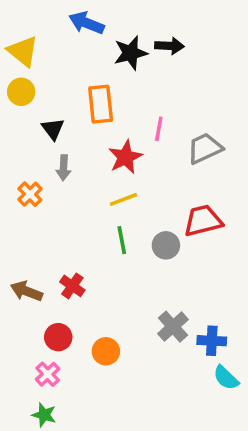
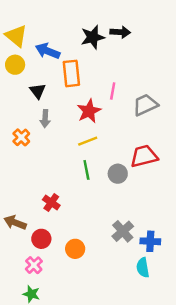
blue arrow: (86, 23) -> (48, 51), moved
brown arrow: (26, 291) -> (15, 223), moved
cyan semicircle: (226, 378) -> (143, 268), moved, turned 36

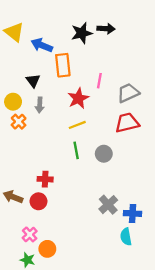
yellow circle: (15, 65) -> (13, 102), moved
red trapezoid: (144, 156) -> (127, 123), moved
red cross: (51, 202) -> (45, 179), turned -32
red circle: (41, 239) -> (38, 201), moved
orange circle: (75, 249) -> (47, 249), moved

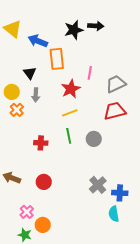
red cross: (45, 179) -> (41, 143), moved
red circle: (38, 201) -> (44, 182), moved

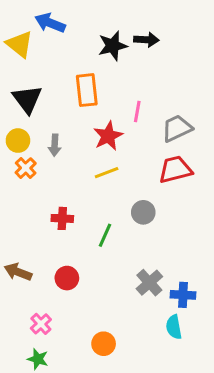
blue arrow: (38, 41) -> (50, 23), moved
black triangle: (30, 73) -> (27, 99), moved, size x1.5
green line: (69, 136) -> (105, 235), moved, turned 35
orange circle: (43, 225) -> (104, 344), moved

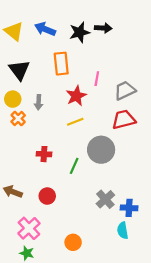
blue arrow: (50, 23) -> (45, 29), moved
gray circle: (143, 212) -> (101, 150), size x1.6
pink cross: (41, 324) -> (29, 228), size x1.5

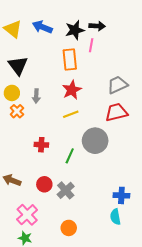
orange rectangle: (61, 64) -> (70, 59), moved
pink line: (97, 79) -> (91, 45), moved
gray cross: (105, 199) -> (66, 190), moved

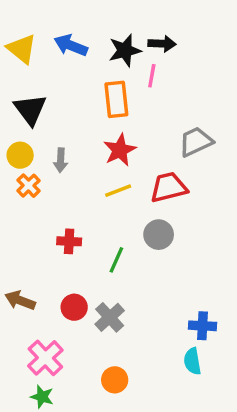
red trapezoid: (116, 112) -> (169, 187), moved
gray circle: (95, 141) -> (159, 235), size x0.7

